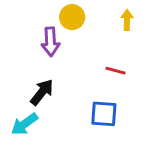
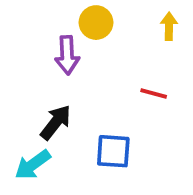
blue square: (104, 114) -> (113, 151), moved

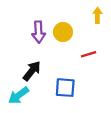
yellow circle: (96, 23) -> (63, 32), moved
red line: (154, 94) -> (89, 54), turned -32

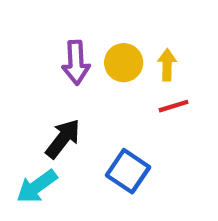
yellow arrow: (97, 15) -> (167, 65), moved
blue square: (65, 88) -> (128, 171), turned 30

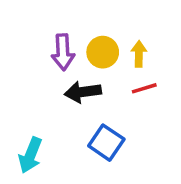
black arrow: (63, 139) -> (83, 92), moved, turned -136
cyan arrow: (37, 186) -> (30, 155), turned -32

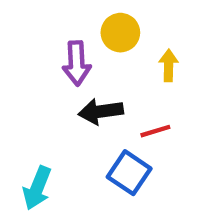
yellow circle: (103, 52) -> (120, 33), moved
red line: (144, 88) -> (155, 131), moved

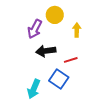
purple arrow: (77, 63) -> (35, 29), turned 30
cyan arrow: (37, 188) -> (34, 89), moved

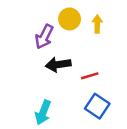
yellow arrow: (77, 30) -> (97, 24), moved
blue square: (59, 79) -> (97, 106), moved

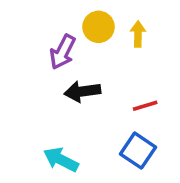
red line: (90, 76) -> (145, 106), moved
cyan arrow: (43, 112) -> (61, 160), turned 95

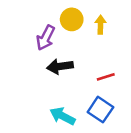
cyan arrow: (61, 160) -> (63, 116), moved

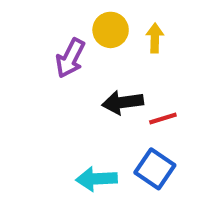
black arrow: (60, 66) -> (123, 102), moved
cyan arrow: (63, 116) -> (96, 179), turned -30

